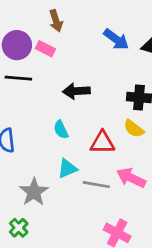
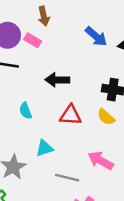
cyan semicircle: (61, 130) -> (26, 111), moved
red triangle: (102, 143) -> (70, 115), moved
gray line: (96, 185) -> (67, 178), moved

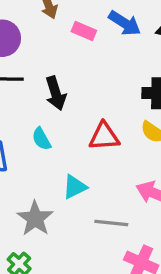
pink rectangle: (33, 40) -> (84, 31), moved
black arrow: (57, 80) -> (56, 93), moved, turned -100

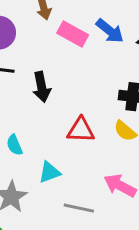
pink rectangle: (84, 31) -> (73, 34), size x1.4
cyan semicircle: (41, 139) -> (14, 145), moved

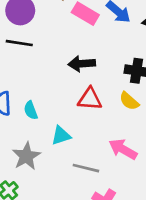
black arrow: (42, 87) -> (82, 64), moved, turned 95

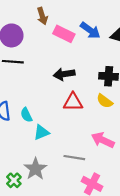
cyan triangle: (61, 136) -> (41, 132), moved
gray star: (26, 156) -> (35, 169), moved

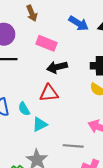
pink rectangle: (64, 34) -> (46, 43), moved
red triangle: (73, 102) -> (49, 93), moved

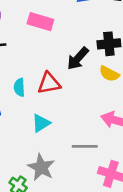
black arrow: (57, 67) -> (78, 58), moved, turned -30
cyan semicircle: (24, 109) -> (19, 87), moved, turned 32

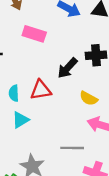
yellow semicircle: (109, 74) -> (89, 98), moved
cyan triangle: (41, 123) -> (20, 120), moved

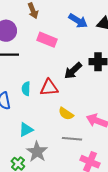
yellow semicircle: (89, 98) -> (66, 114), moved
cyan triangle: (20, 120) -> (26, 130), moved

